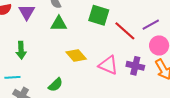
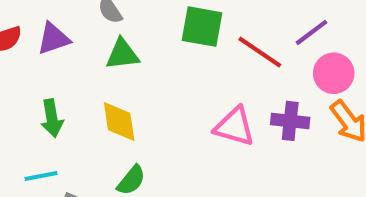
purple triangle: (27, 12) -> (53, 39), turned 48
yellow diamond: (76, 56) -> (119, 121), moved, turned 40

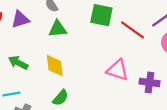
green arrow: (52, 118) -> (18, 63), turned 126
purple cross: (290, 121) -> (150, 82), moved

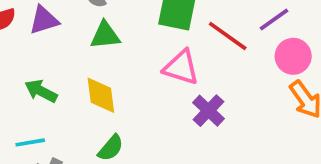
pink triangle: (118, 70) -> (181, 67), moved
purple cross: (150, 82) -> (208, 111), moved, turned 36

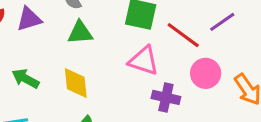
pink circle: (293, 56) -> (206, 73), moved
purple cross: (208, 111) -> (166, 97), turned -32

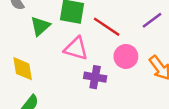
purple line: (222, 22) -> (152, 20), moved
green triangle: (80, 33) -> (40, 26), moved, turned -35

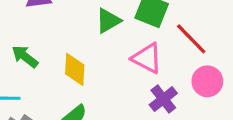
purple cross: (95, 77) -> (163, 99), turned 30

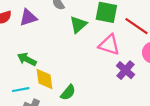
yellow diamond: (75, 69) -> (45, 79), moved

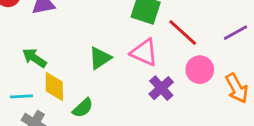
green triangle: (78, 25) -> (100, 58), moved

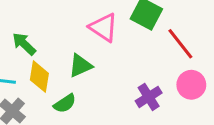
pink triangle: (144, 52) -> (103, 27), moved
green triangle: (100, 58) -> (80, 66), moved

